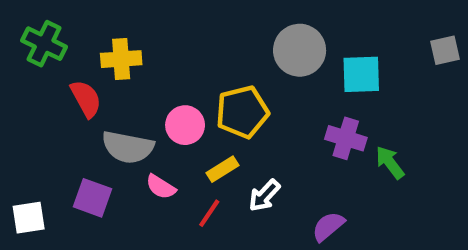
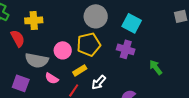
gray circle: (300, 50) -> (96, 16), moved
cyan square: (361, 74) -> (132, 23), moved, turned 30
purple cross: (346, 138) -> (126, 49), moved

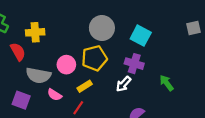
white arrow: (99, 82) -> (123, 84), moved

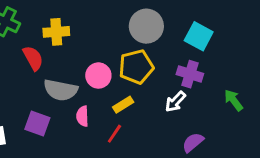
pink semicircle: (55, 95) -> (82, 116), turned 56

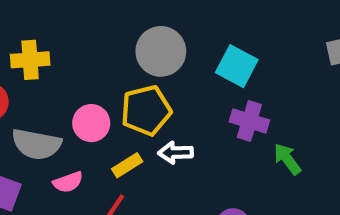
purple cross: (190, 74) -> (249, 121), moved
white arrow: (175, 102) -> (176, 153), moved, turned 45
pink semicircle: (82, 116) -> (68, 182), turned -108

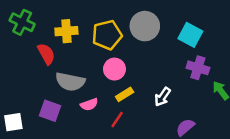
yellow pentagon: (146, 110) -> (107, 35), moved
pink circle: (91, 123) -> (114, 69), moved
white arrow: (176, 153) -> (163, 97), moved, turned -54

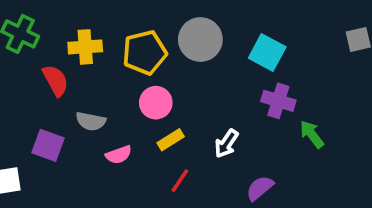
gray semicircle: (70, 82) -> (91, 121), size x0.7
purple square: (50, 111) -> (48, 145), moved
red line: (117, 120) -> (180, 181), moved

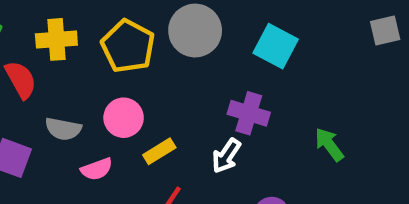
yellow pentagon: (145, 53) -> (128, 46), turned -30
purple cross: (278, 101) -> (249, 113), moved
pink circle: (156, 103) -> (124, 118), moved

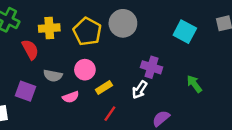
cyan square: (276, 46) -> (185, 32), moved

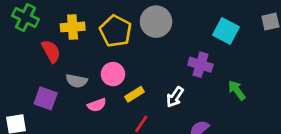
purple cross: (151, 67) -> (200, 65), moved

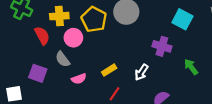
pink circle: (113, 74) -> (73, 38), moved
gray semicircle: (77, 81) -> (63, 59), turned 42

